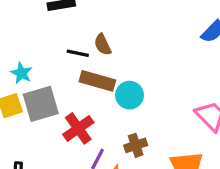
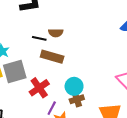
brown semicircle: (103, 45) -> (56, 33), turned -64
cyan circle: (130, 95) -> (74, 86), moved

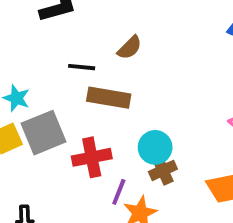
brown semicircle: (56, 33) -> (130, 48), moved, turned -40
red cross: (39, 88) -> (92, 157), turned 30

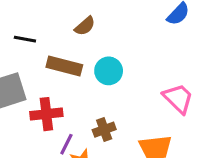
black line: (82, 67) -> (25, 39), moved
cyan circle: (155, 147) -> (109, 71), moved

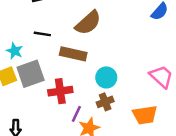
brown semicircle: (85, 26) -> (88, 23), size x1.6
cyan circle: (109, 71) -> (106, 77), moved

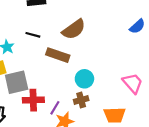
gray square: (31, 74) -> (17, 82), moved
red cross: (60, 91) -> (33, 100), moved

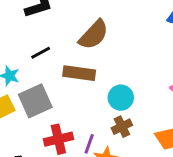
black line: (33, 35) -> (41, 53), turned -32
gray square: (17, 82) -> (35, 101), moved

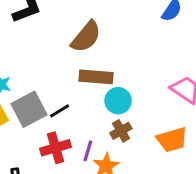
black line: (41, 53) -> (60, 111), moved
brown rectangle: (79, 73) -> (96, 77), moved

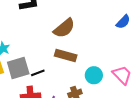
cyan circle: (118, 101) -> (94, 75), moved

